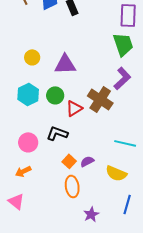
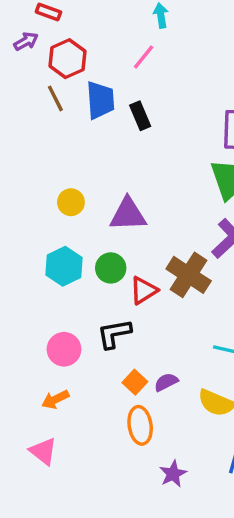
black L-shape: (57, 133) -> (114, 334), turned -30

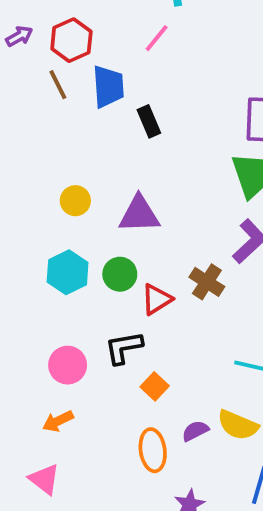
purple arrow: (26, 41) -> (19, 36), moved
black rectangle: (140, 116) -> (149, 121), moved
brown cross: (189, 275) -> (207, 282), size x0.7
orange square: (135, 382) -> (155, 386), moved
purple semicircle: (166, 382) -> (195, 431), moved

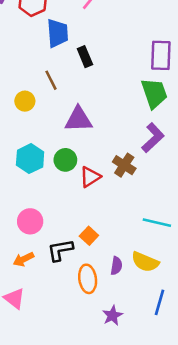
brown line: (58, 85) -> (51, 80), moved
yellow circle: (75, 201) -> (25, 101), moved
black L-shape: (124, 348) -> (60, 250), moved
purple semicircle: (195, 431) -> (116, 266), turned 126

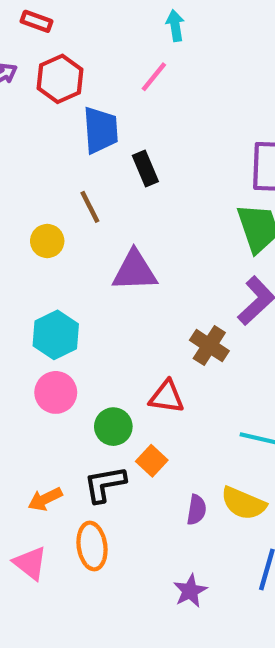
green circle: (65, 160) -> (113, 427), moved
red triangle: (90, 177) -> (167, 397), moved, turned 40
pink circle: (30, 221) -> (56, 392), moved
orange ellipse: (88, 279) -> (92, 546), moved

